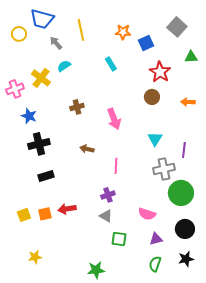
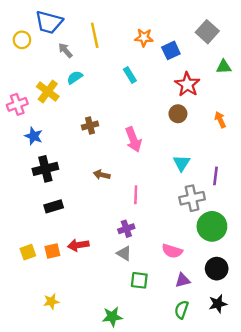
orange arrow: (188, 102) -> (220, 120), turned 64
yellow star: (35, 257) -> (51, 301), moved

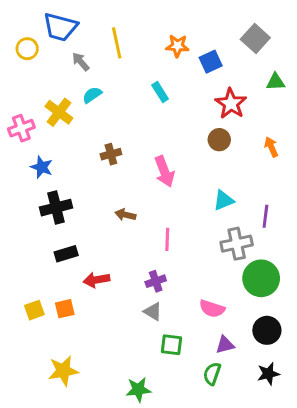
cyan triangle: (181, 163) -> (224, 200), turned 36
red arrow: (78, 245) -> (96, 280), moved
yellow star: (51, 301) -> (63, 371), size x1.5
green semicircle: (181, 310) -> (212, 374), moved

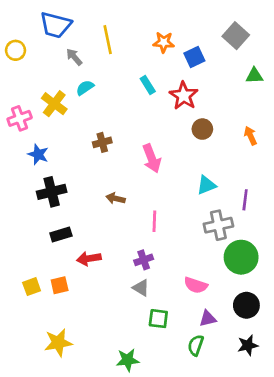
yellow circle: (27, 49) -> (16, 50), moved
red star: (231, 104) -> (184, 96), moved

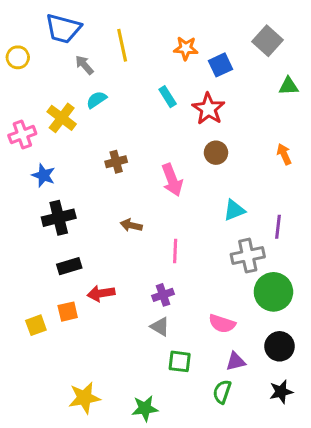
brown circle: (202, 129) -> (216, 153), moved
orange square: (60, 285) -> (68, 312), moved
yellow star: (58, 343) -> (84, 398), moved

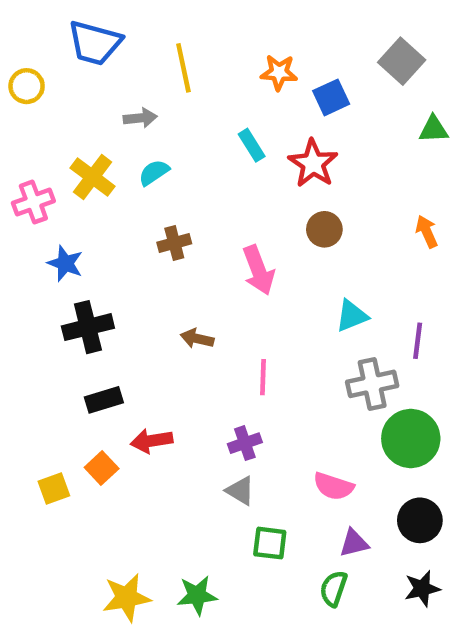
gray arrow: (84, 65) -> (140, 118), moved, turned 125
cyan semicircle: (96, 100) -> (154, 173), moved
orange square: (68, 312) -> (102, 468), turned -30
green star: (145, 408) -> (197, 595), moved

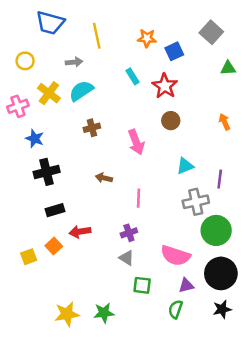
yellow circle: (27, 86) -> (25, 61), moved
cyan semicircle: (154, 173) -> (81, 91), size x1.5
pink semicircle: (333, 486) -> (176, 256), size x1.4
black circle: (420, 520) -> (221, 273), size x1.4

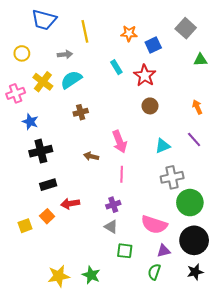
pink arrow: (136, 142) -> (120, 142), moved
purple line: (220, 179) -> (194, 140), moved, turned -49
green star: (104, 313) -> (91, 275), turned 30

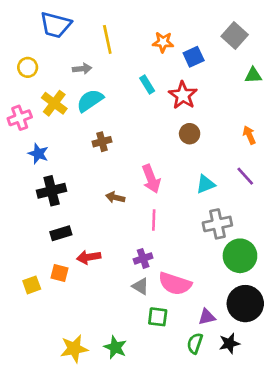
orange square: (47, 216) -> (60, 273), turned -32
pink semicircle: (154, 225) -> (175, 284), moved
black star: (195, 272) -> (229, 343), moved

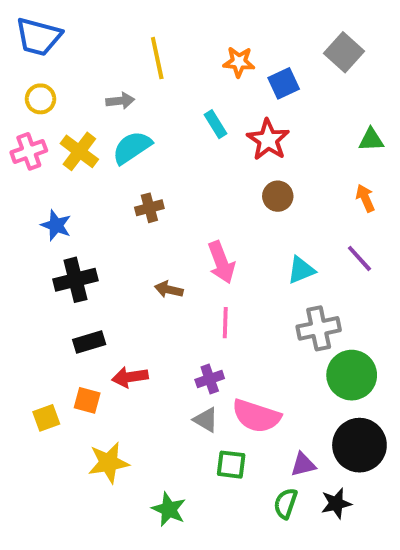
blue trapezoid: (56, 25) -> (39, 37), moved
green triangle: (253, 75) -> (371, 140), moved
pink cross: (20, 118) -> (29, 151), moved
yellow star: (74, 349) -> (109, 463), moved

